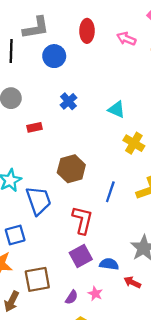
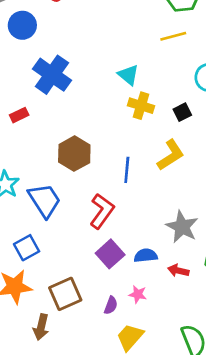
blue cross: (68, 101) -> (52, 75), size x1.8
cyan triangle: (117, 109) -> (128, 75), moved, turned 30
red L-shape: (82, 220) -> (102, 211), turned 36

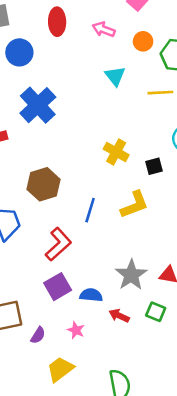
cyan triangle: (128, 75) -> (115, 76), moved
purple semicircle: (111, 305) -> (38, 335), moved

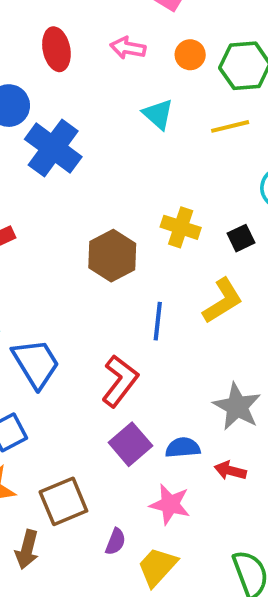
blue cross: (38, 105) -> (53, 148), moved
brown hexagon: (44, 184) -> (112, 256), moved
pink star: (76, 330) -> (170, 504), size x1.5
purple semicircle: (38, 335) -> (116, 542), moved

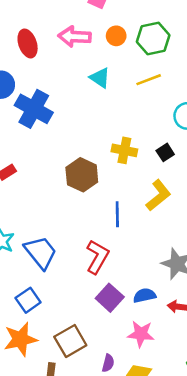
pink arrow: (128, 48) -> (75, 37), size x1.4

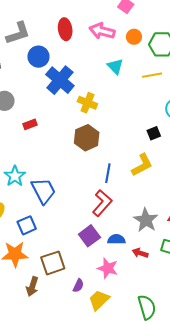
yellow cross: (124, 150) -> (87, 103), moved
red L-shape: (97, 257) -> (102, 203), moved

